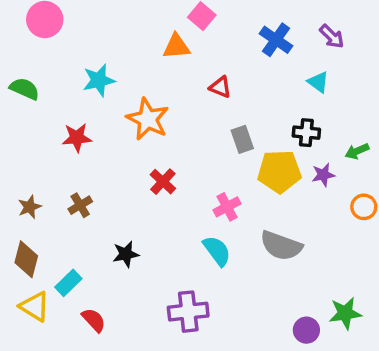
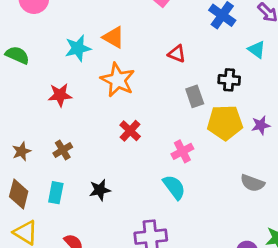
orange triangle: (176, 47) -> (114, 37), moved, turned 35
black cross: (306, 133) -> (229, 80), moved
gray semicircle: (281, 246) -> (252, 183), moved, size x0.7
cyan rectangle: (68, 283) -> (56, 193), moved, turned -35

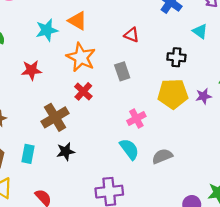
gray rectangle: (195, 96) -> (122, 71), moved
red cross: (130, 131) -> (83, 91), moved
brown cross: (63, 150) -> (55, 117), moved, size x1.6
gray semicircle: (252, 183) -> (162, 156), moved, turned 138

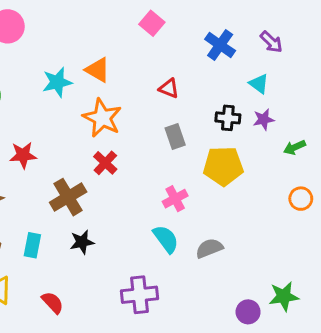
red star: (31, 70) -> (23, 155), moved
gray rectangle: (122, 71) -> (175, 137), moved
purple star: (204, 96) -> (264, 119), moved

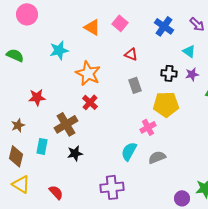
pink square: (152, 23) -> (120, 23), moved
orange triangle: (98, 70) -> (92, 27), moved
pink cross: (175, 199) -> (148, 127), moved
cyan semicircle: (166, 239) -> (129, 151), turned -114
cyan rectangle: (32, 245) -> (42, 146), moved

